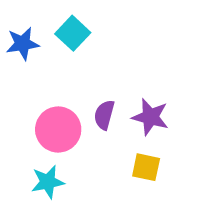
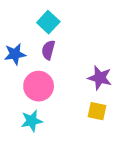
blue star: (23, 44) -> (15, 54), moved
purple semicircle: (104, 115) -> (48, 50), moved

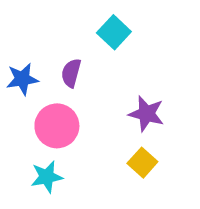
cyan square: (48, 22) -> (114, 32), moved
yellow square: (97, 111) -> (142, 163), turned 30

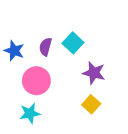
cyan square: (114, 32) -> (73, 43), moved
blue star: (22, 79) -> (14, 51), turned 30

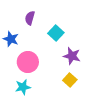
purple semicircle: (45, 47) -> (30, 18), moved

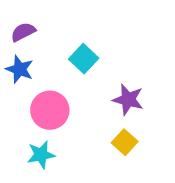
purple semicircle: (30, 18) -> (23, 32), moved, turned 48
cyan square: (56, 33) -> (84, 59), moved

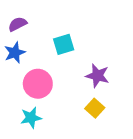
cyan square: (84, 59) -> (64, 44), turned 30
blue star: (20, 69) -> (15, 53), turned 30

